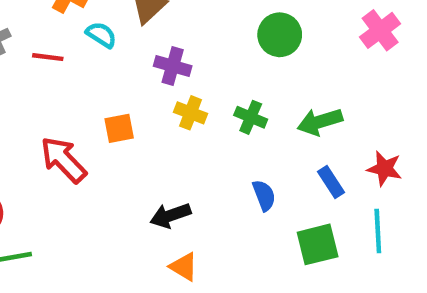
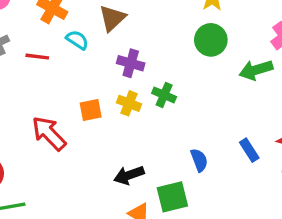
yellow cross: (190, 113) -> (129, 103), moved
green cross: (251, 117) -> (164, 95), moved
green arrow: (320, 122) -> (256, 70), moved
green square: (318, 244) -> (172, 197), moved

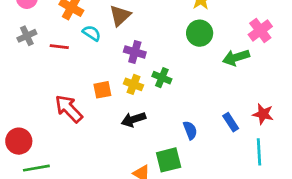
black arrow: (129, 175) -> (133, 119), moved

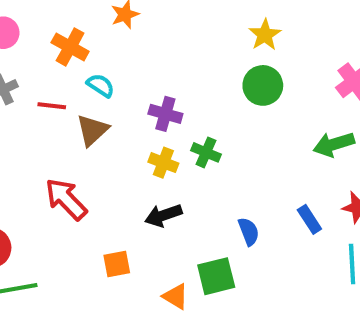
brown triangle: (120, 16) -> (92, 130), moved
green arrow: (236, 57) -> (334, 144), moved
orange square: (102, 90) -> (117, 264), moved

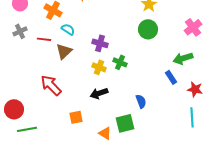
blue rectangle: (309, 219) -> (171, 77), moved

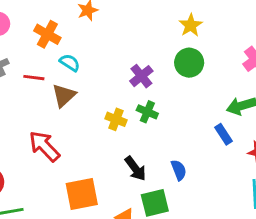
purple cross: (100, 43) -> (141, 76), moved, turned 35
black arrow: (99, 93) -> (135, 169), moved, turned -108
orange square: (76, 117) -> (82, 194), size x1.6

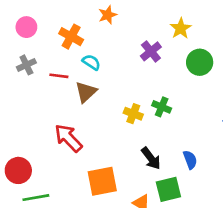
yellow star: (191, 25) -> (181, 28), moved
purple cross: (141, 76) -> (151, 51), moved

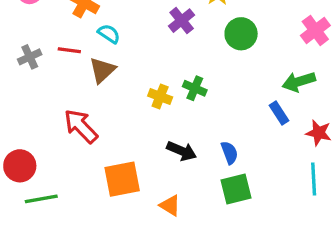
gray cross: (26, 65) -> (30, 57), moved
black arrow: (151, 158) -> (182, 151), turned -30
green square: (168, 189) -> (236, 189), moved

